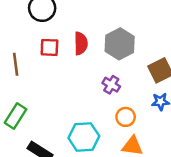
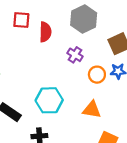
red semicircle: (81, 43) -> (45, 32), moved
orange circle: (126, 117) -> (97, 75), moved

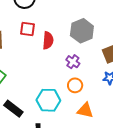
orange circle: (97, 75) -> (75, 85), moved

